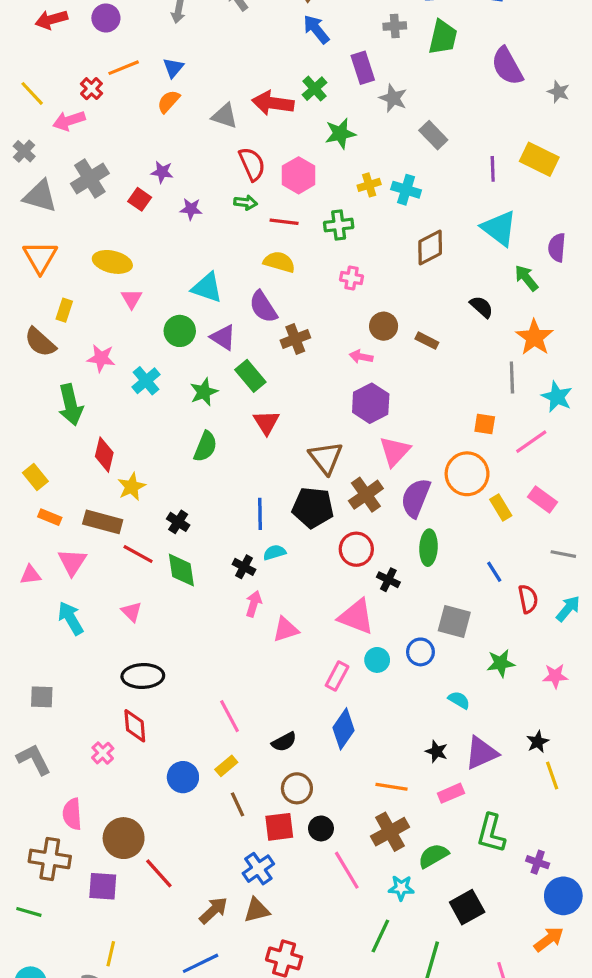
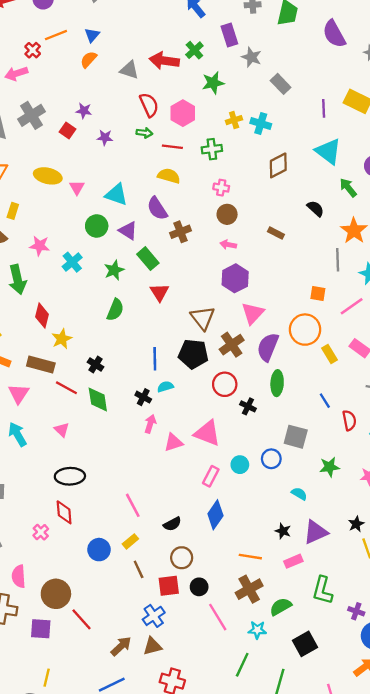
pink triangle: (132, 299) -> (77, 188), moved
brown circle: (384, 326) -> (227, 214), moved
pink triangle: (356, 617) -> (207, 433), moved

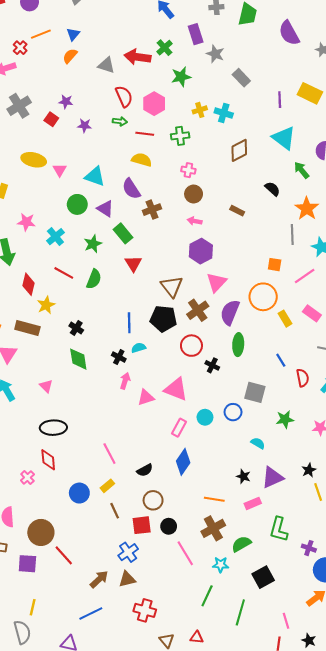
red line: (66, 388) -> (64, 273), moved

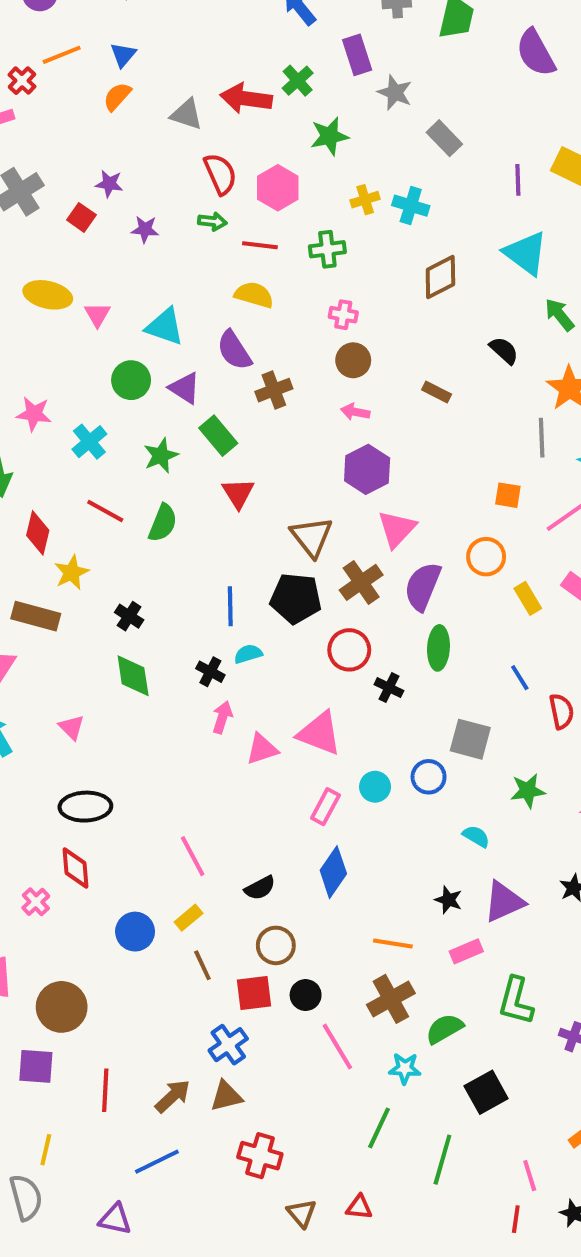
orange circle: (263, 297) -> (486, 557), size x0.7
red line: (64, 555) -> (105, 1090), moved, turned 45

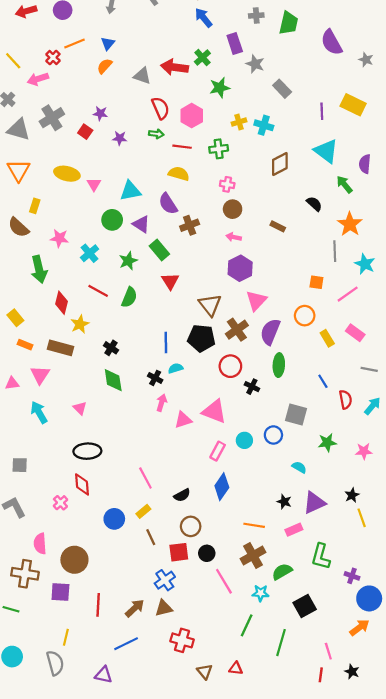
cyan triangle: (165, 327) -> (130, 191), turned -30

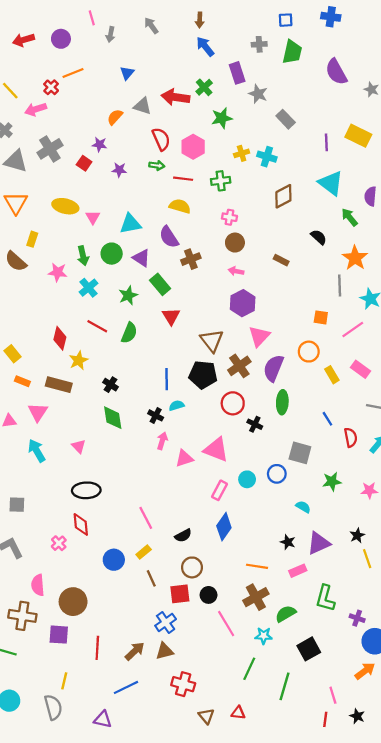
blue triangle: (108, 43) -> (127, 73), moved
orange semicircle: (105, 66) -> (115, 117), moved
green arrow: (39, 269) -> (83, 256), moved, size x0.7

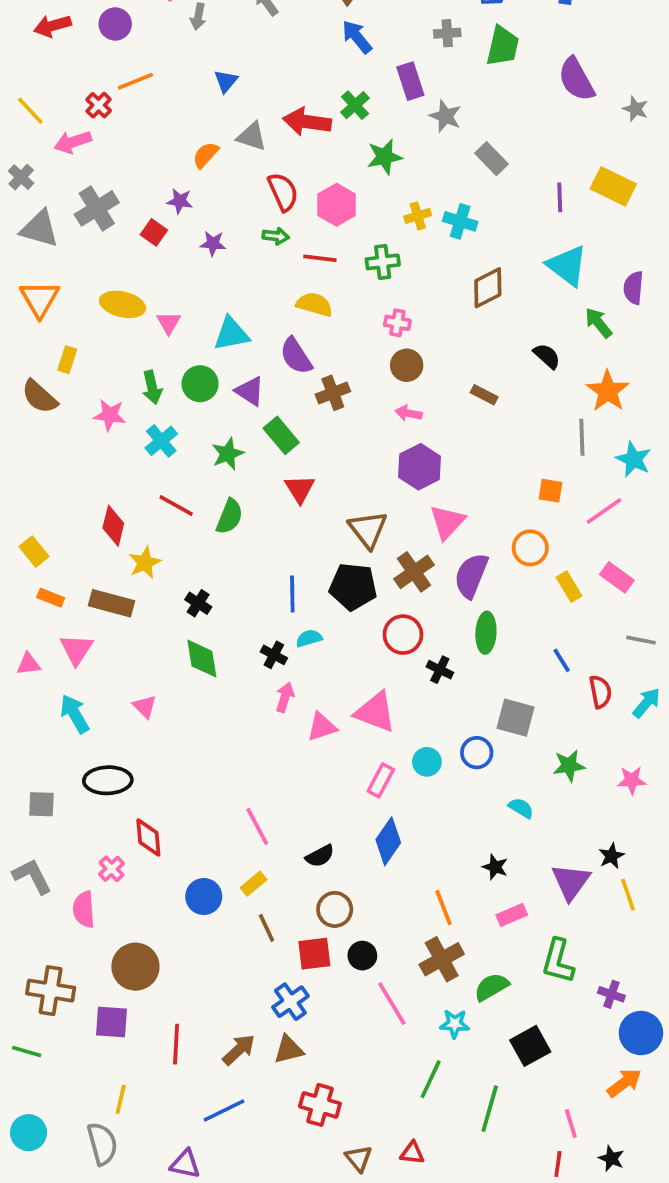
black ellipse: (86, 490) -> (108, 780), moved
purple triangle: (319, 543) -> (571, 882), moved, turned -30
orange line: (257, 566) -> (444, 908), turned 60
pink semicircle: (38, 585) -> (84, 909), moved

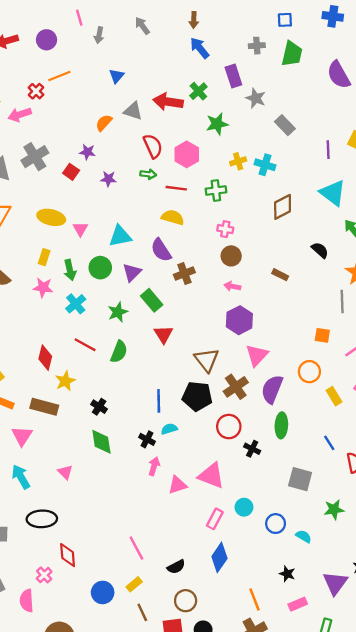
yellow rectangle: (67, 360) -> (44, 257), moved
purple triangle: (250, 391) -> (132, 272), turned 42
blue circle: (477, 753) -> (276, 524), moved

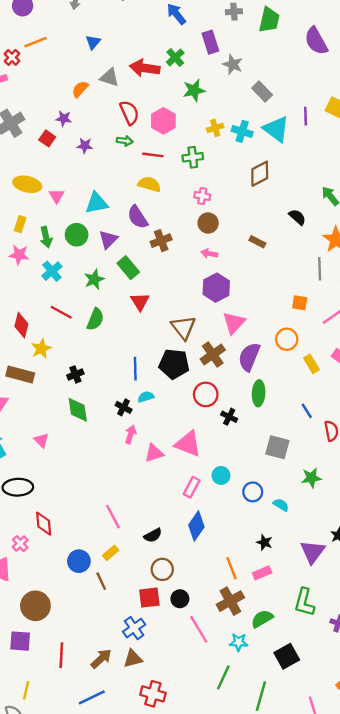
cyan triangle: (333, 193) -> (276, 129), moved
black cross: (99, 407) -> (75, 374), turned 35
pink rectangle: (298, 604) -> (262, 573), moved
brown line: (142, 612) -> (101, 581), moved

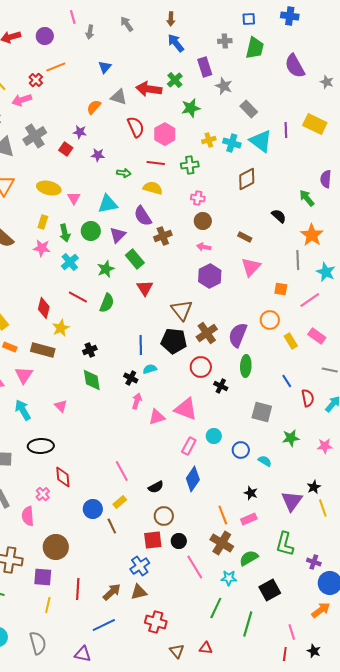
green arrow: (125, 141) -> (124, 173), moved
pink triangle: (234, 323) -> (251, 267), moved
brown cross: (230, 601) -> (222, 543), turned -30
yellow line: (26, 690) -> (48, 605), moved

